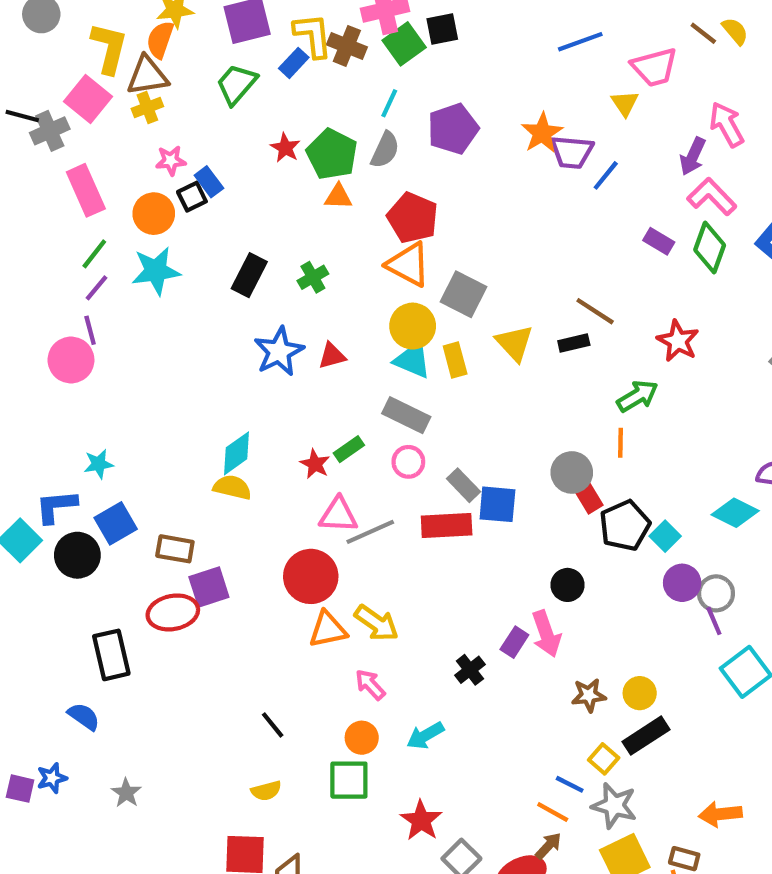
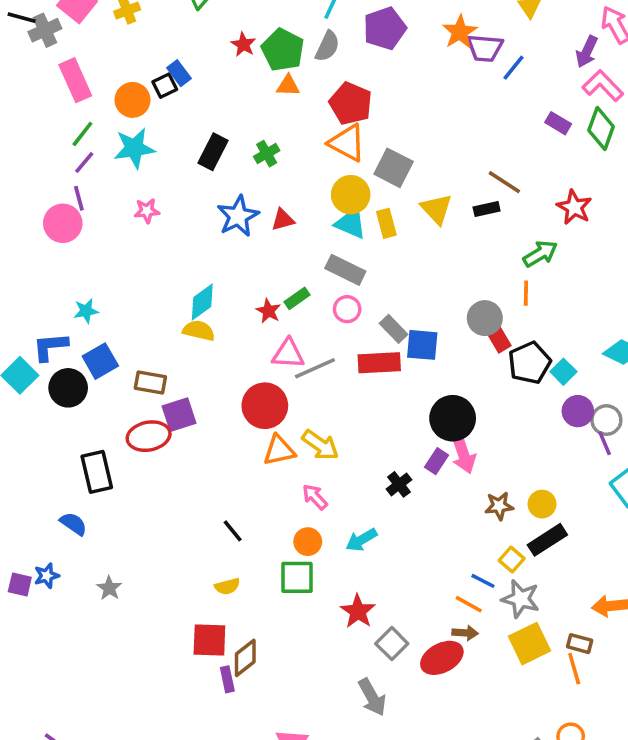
pink star: (171, 161) -> (147, 211), moved
black circle: (567, 585) -> (453, 418), moved, size x1.6
brown arrow: (548, 846) -> (465, 633), turned 50

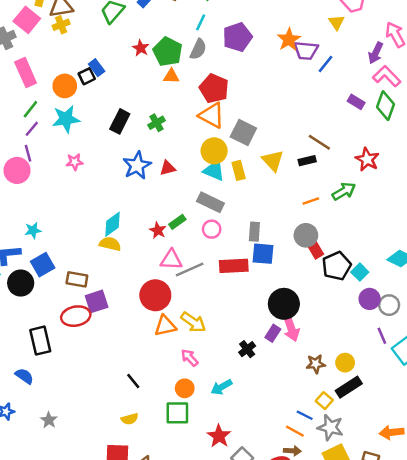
orange line: (526, 293) -> (311, 201), moved, turned 70
gray rectangle: (394, 329) -> (254, 232), moved, turned 48
purple line: (605, 443) -> (382, 336), moved

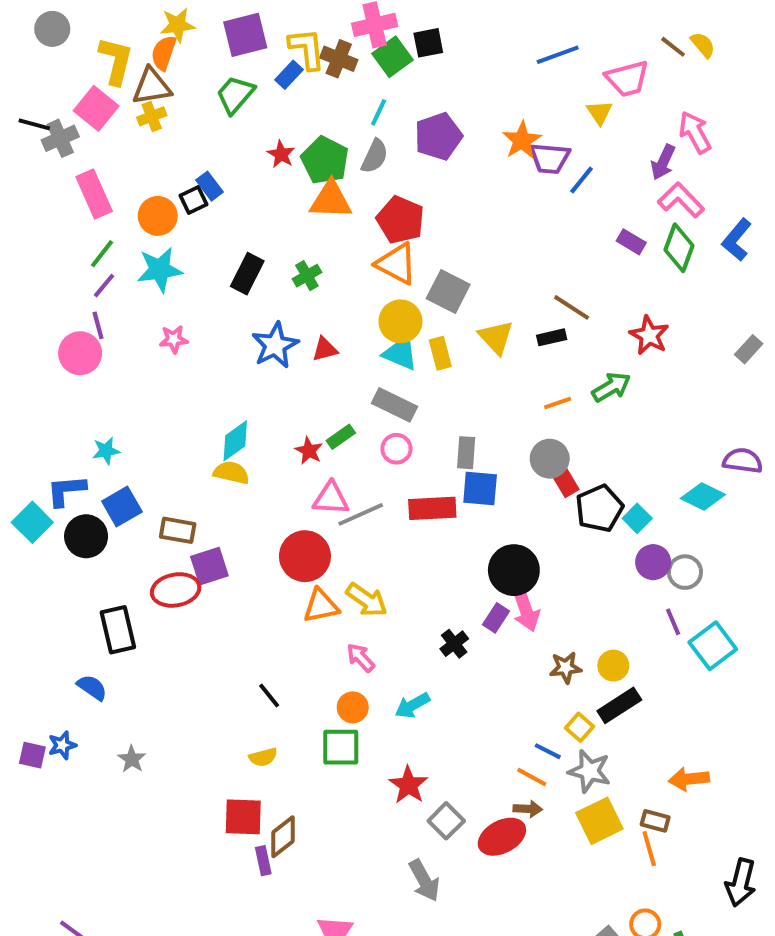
orange triangle: (171, 76) -> (331, 200), size x1.6

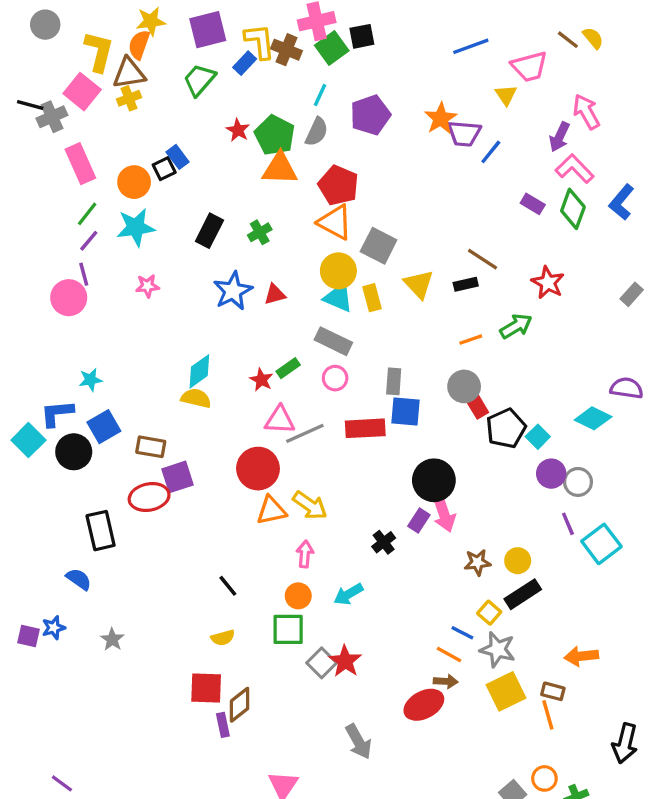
pink arrow: (361, 658) -> (305, 554), turned 48
gray square: (446, 821) -> (322, 663), moved

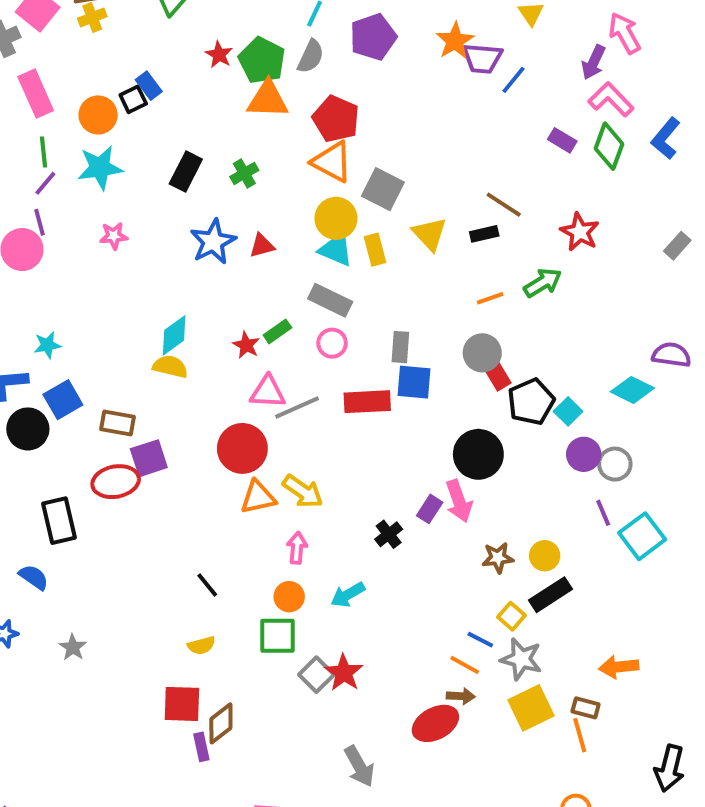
green line: (87, 214) -> (43, 152), turned -44
black circle: (434, 480) -> (478, 454), moved

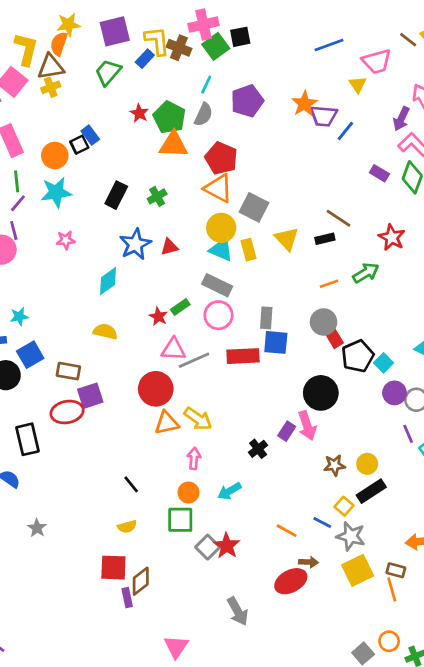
cyan diamond: (174, 335) -> (108, 281), moved
pink circle: (332, 343) -> (218, 315), size x1.4
orange line: (465, 665) -> (287, 531), moved

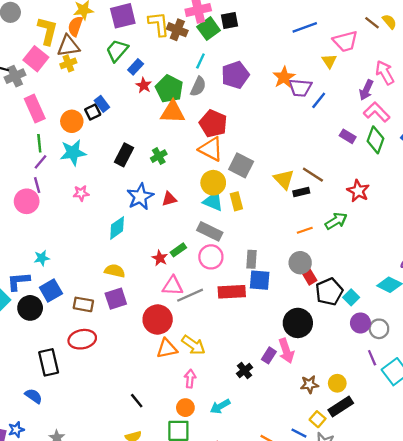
blue rectangle: (145, 59) -> (136, 67), moved
yellow triangle: (287, 239) -> (284, 179), moved
purple square: (90, 396) -> (116, 299), moved

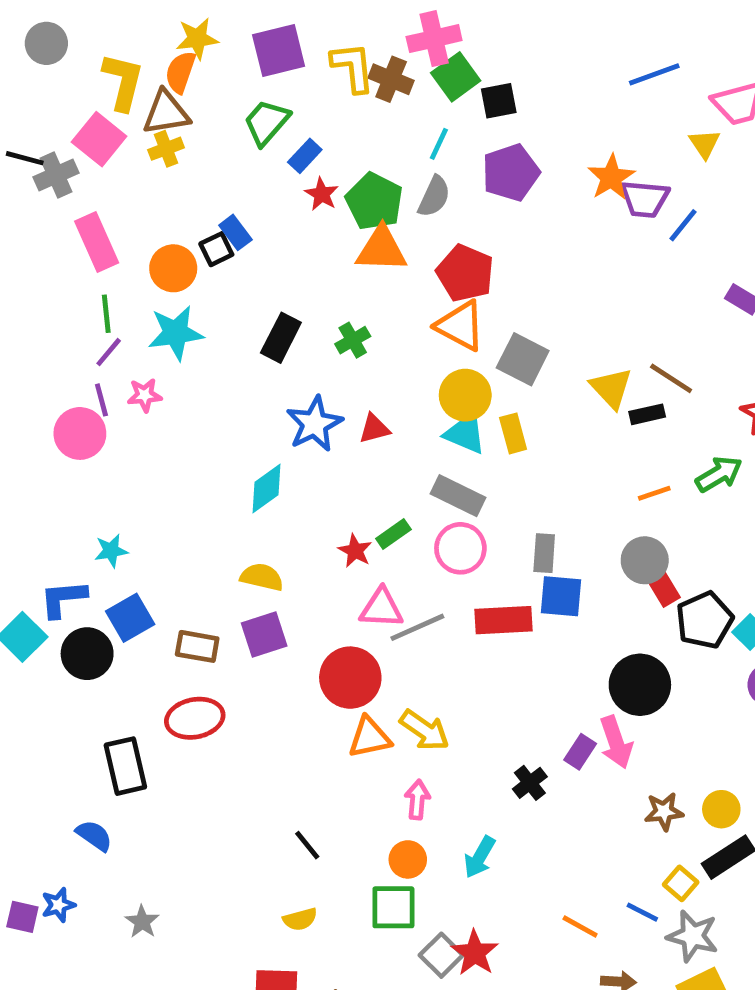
black square: (229, 20) -> (499, 101), moved
pink star: (81, 193) -> (145, 395), moved
cyan arrow: (220, 406) -> (480, 857), turned -30

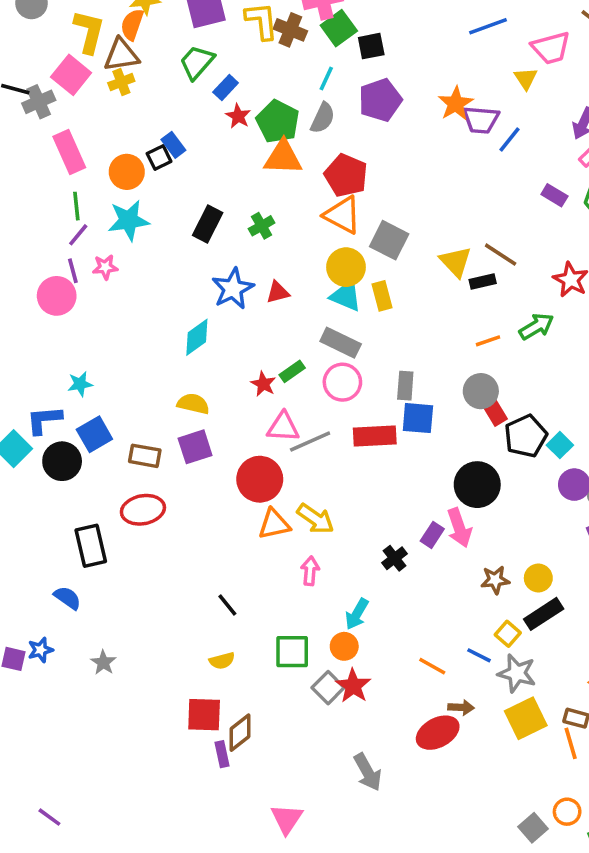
orange circle: (408, 859) -> (344, 646), moved

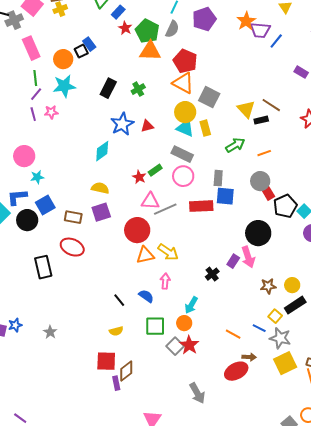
pink circle: (57, 296) -> (24, 156), moved
green arrow: (537, 326) -> (235, 145), moved
red ellipse: (143, 510) -> (72, 247), turned 35
blue semicircle: (67, 598) -> (146, 296), moved

